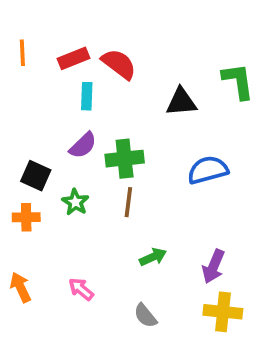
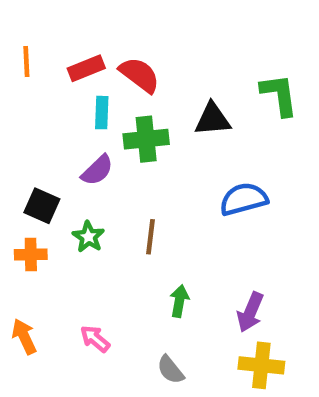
green cross: (125, 159) -> (146, 139), moved
green arrow: (153, 257) -> (179, 301), turned -56

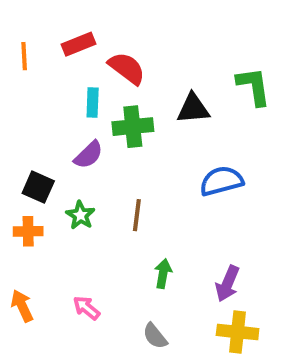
red rectangle: (86, 68) -> (78, 44), moved

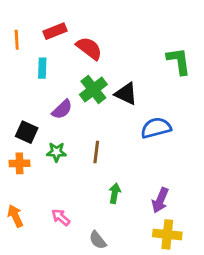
cyan rectangle: (93, 102) -> (42, 68), moved
black triangle: (193, 108) -> (126, 94), moved, turned 30
green cross: (133, 127) -> (93, 89), turned -32
green star: (80, 215) -> (56, 152), turned -30
gray semicircle: (155, 336) -> (98, 240), moved

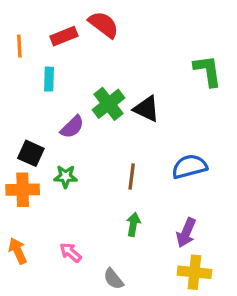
red semicircle: (89, 48) -> (104, 25), moved
blue semicircle: (156, 128) -> (189, 167), moved
brown line: (96, 152) -> (132, 176), moved
orange cross: (19, 163) -> (23, 190), size x1.4

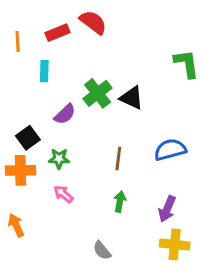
black square: (31, 153) -> (28, 138), turned 30
pink arrow: (71, 252) -> (63, 194), moved

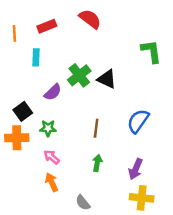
red semicircle: (93, 22) -> (90, 19), moved
blue semicircle: (170, 150) -> (138, 121), turned -40
orange arrow: (16, 225) -> (52, 182), moved

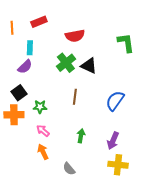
red semicircle: (90, 19) -> (75, 36), moved, turned 132
purple semicircle: (53, 92) -> (25, 67), moved
brown line: (96, 128) -> (75, 97), moved

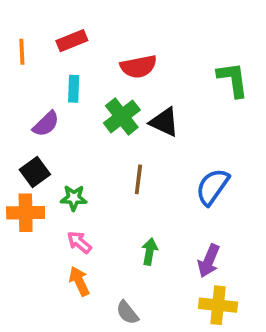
cyan rectangle: (30, 48) -> (74, 89), moved

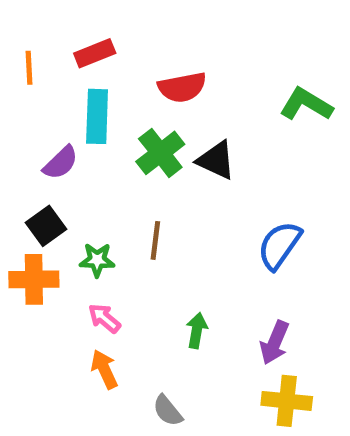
green L-shape: (233, 79) -> (306, 104), turned -51
cyan rectangle: (74, 89) -> (97, 116), size x1.5
brown line: (138, 179) -> (155, 240), moved

